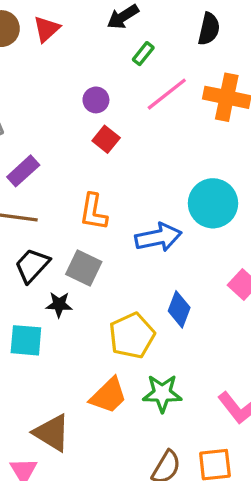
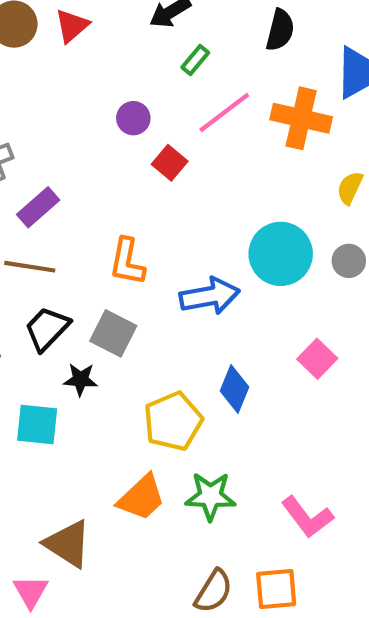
red square: (106, 139) -> (170, 163), moved

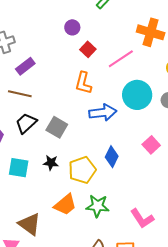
pink line: (224, 112) -> (121, 59), moved
orange L-shape: (127, 262) -> (83, 83), moved
black star: (81, 379) -> (51, 163), moved

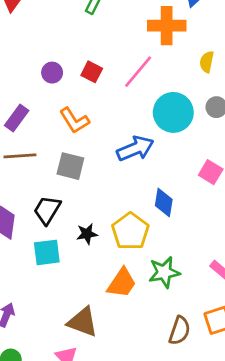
purple circle: (72, 27) -> (52, 73), moved
orange L-shape: (83, 83) -> (74, 120), moved, turned -30
black trapezoid: (26, 123) -> (47, 210), moved
gray square: (57, 127) -> (70, 166), moved

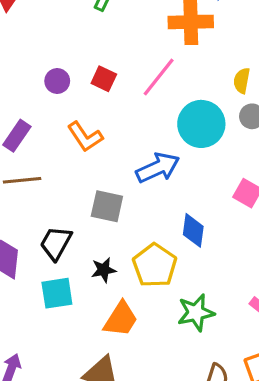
yellow semicircle: (207, 62) -> (242, 81), moved
gray square: (70, 166) -> (107, 206), moved
orange trapezoid: (122, 283) -> (121, 319), moved

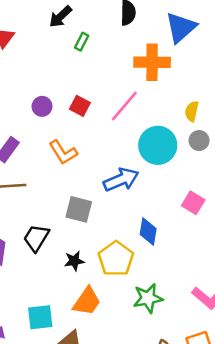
cyan square: (57, 293) -> (40, 317), moved

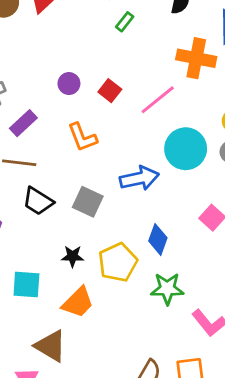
black trapezoid: (36, 238) -> (38, 201), moved, turned -100
green star: (148, 298) -> (167, 289), moved
cyan square: (40, 317) -> (26, 284), moved

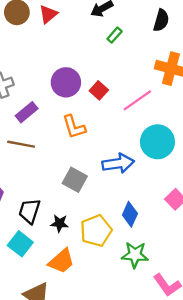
purple circle: (69, 84) -> (66, 82), size x1.6
black trapezoid: (38, 201) -> (30, 211), moved, turned 72
cyan square: (26, 284) -> (20, 244), turned 30

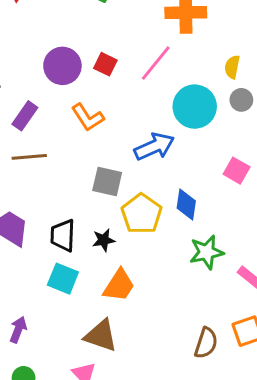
yellow pentagon: (96, 231) -> (142, 214), moved

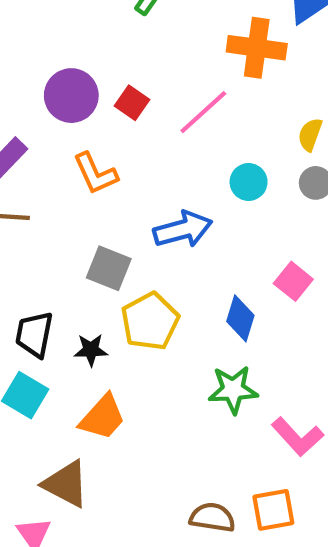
cyan circle: (195, 107) -> (249, 182), size x0.6
blue diamond: (186, 204) -> (240, 318), moved
brown semicircle: (206, 343) -> (212, 517), turned -108

